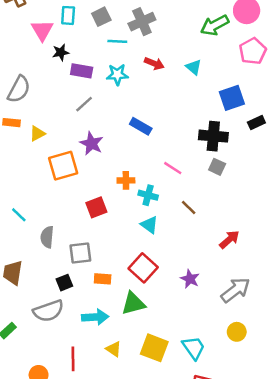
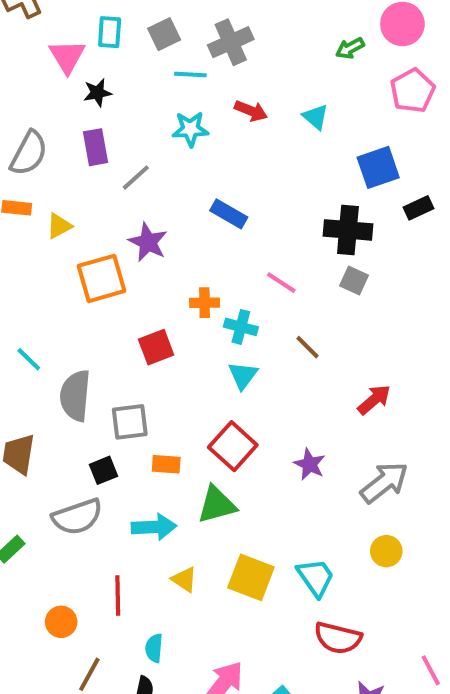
green arrow: (215, 25) -> (350, 48), size x0.6
purple rectangle: (82, 71) -> (95, 147), moved, turned 70
cyan triangle: (149, 225) -> (243, 375), turned 30
gray semicircle: (47, 237) -> (75, 396), size x1.4

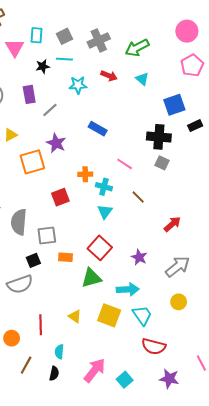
green arrow: (350, 48) -> (137, 48), moved, size x1.6
cyan line: (190, 74) -> (64, 59), moved
black star: (97, 93) -> (43, 66), moved
cyan arrow: (154, 527) -> (128, 289), moved

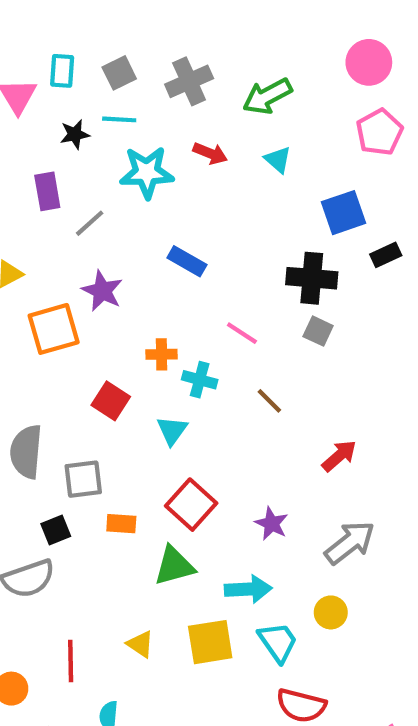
cyan star: (78, 85) -> (147, 172), size x1.4
red square: (60, 197) -> (111, 401), turned -36
cyan triangle: (105, 212) -> (172, 430), moved
yellow circle: (179, 302) -> (331, 612), moved
yellow square: (109, 315) -> (210, 642), turned -30

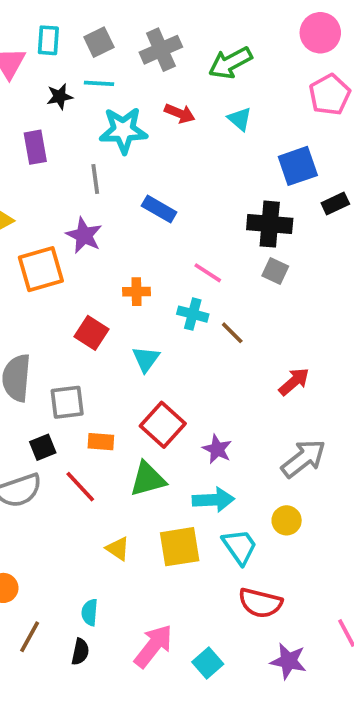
gray line: (90, 223) -> (95, 179), moved, turned -56
cyan cross: (200, 380) -> (193, 314), moved
purple star: (272, 524) -> (217, 449), moved
red line: (71, 661) -> (80, 487), moved, turned -42

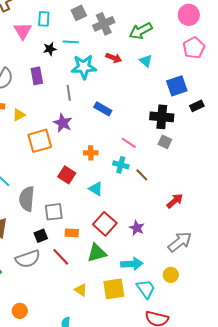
gray square: (99, 42) -> (79, 13), moved
cyan triangle: (146, 359) -> (96, 189), turned -35
purple star: (217, 449) -> (137, 228), moved

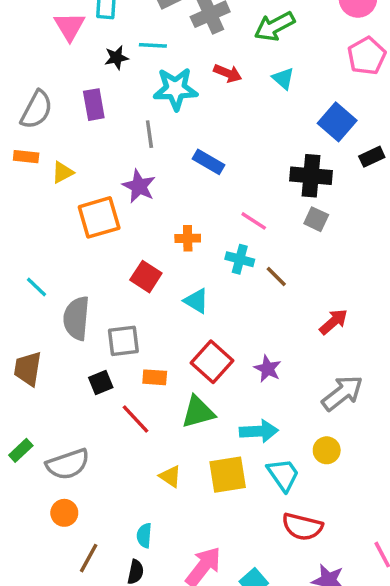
blue square: (177, 86) -> (337, 122), turned -30
gray semicircle: (28, 259) -> (68, 464), moved

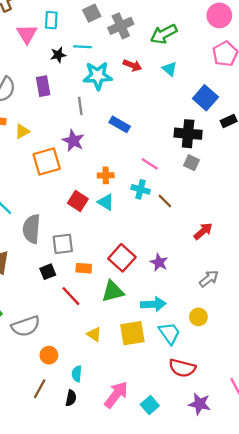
cyan triangle: (196, 301) -> (106, 202), moved
gray arrow: (342, 393) -> (209, 279), size x0.7
orange circle: (64, 513) -> (49, 355), moved

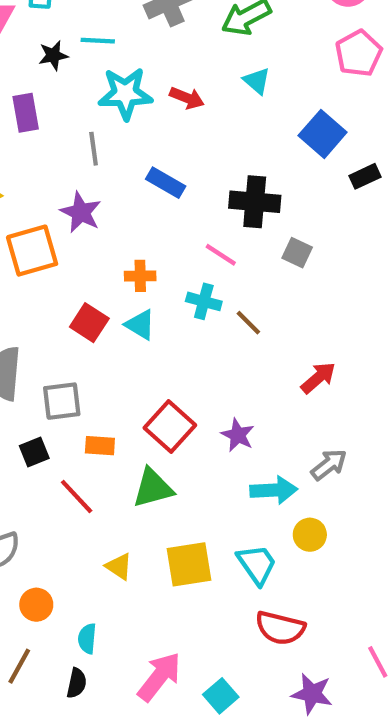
red arrow: (132, 65) -> (187, 98), moved
black cross: (188, 134) -> (255, 202), moved
cyan arrow: (153, 304) -> (274, 490), moved

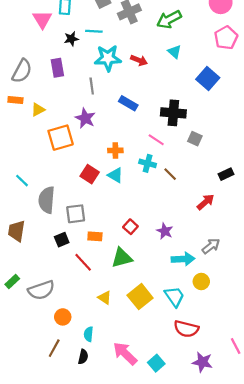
black rectangle: (365, 176) -> (226, 174), moved
red square: (170, 427) -> (130, 227), size x0.6
yellow square: (189, 564) -> (140, 297), turned -30
pink arrow: (159, 677) -> (125, 353), turned -84

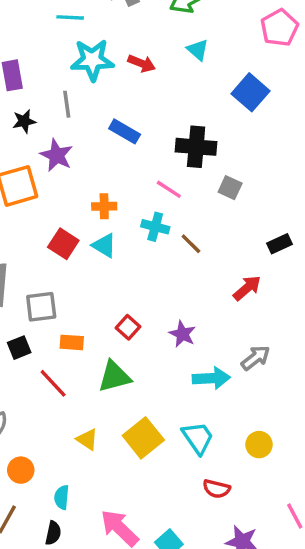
black star: (71, 39) -> (24, 121), moved
yellow circle: (201, 282) -> (259, 445), moved
red semicircle: (186, 329) -> (216, 489), size x0.7

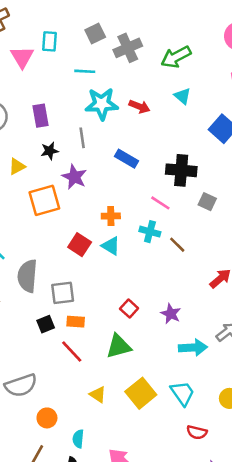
orange rectangle: (72, 342) -> (76, 322), moved

